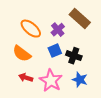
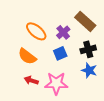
black cross: (74, 56) -> (88, 49), moved, turned -35
blue star: (80, 80) -> (89, 70), moved
pink star: (51, 81) -> (56, 83), turned -30

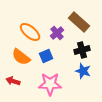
blue square: (60, 53) -> (46, 56), moved
red arrow: (31, 80) -> (13, 81), moved

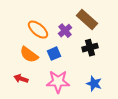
blue star: (83, 71) -> (94, 84), moved

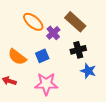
orange ellipse: (38, 30) -> (33, 22), moved
blue star: (94, 84) -> (88, 71), moved

